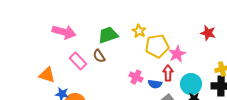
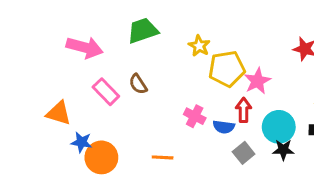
green trapezoid: (108, 35) -> (143, 31), moved

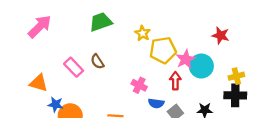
pink arrow: (85, 47) -> (40, 26), moved, turned -60
blue semicircle: (224, 127) -> (156, 103), moved
cyan circle: (279, 127) -> (201, 66), moved

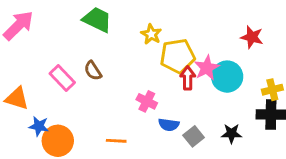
green trapezoid: (101, 22) -> (97, 20), turned 45
red arrow: (175, 81) -> (188, 78), moved

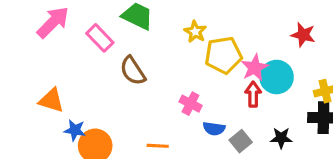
brown semicircle: (93, 71) -> (133, 71), size x1.4
pink rectangle: (62, 78) -> (100, 38), moved
red arrow: (188, 78) -> (253, 94), moved

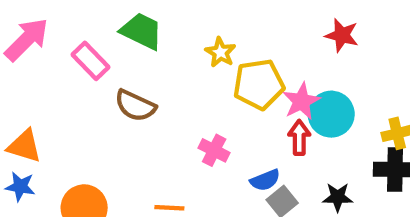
red star: (303, 35) -> (342, 35), moved
brown semicircle: (133, 71) -> (135, 106), turned -32
blue semicircle: (214, 129) -> (265, 180), moved, turned -30
blue star: (75, 130) -> (20, 187), moved

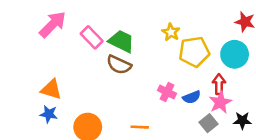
green trapezoid: (142, 31) -> (122, 41), moved
pink star: (301, 101) -> (220, 102), moved
cyan circle: (331, 114) -> (235, 54), moved
blue semicircle: (265, 180) -> (192, 97), moved

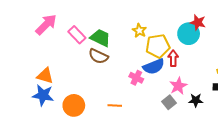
cyan circle: (235, 54) -> (189, 34), moved
red arrow: (219, 84) -> (173, 58), moved
blue semicircle: (192, 97) -> (154, 66), moved, size x1.5
blue star: (49, 114) -> (43, 95), size x1.5

